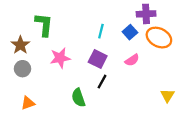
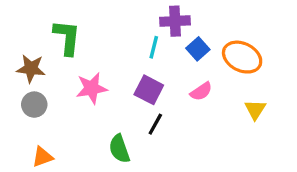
purple cross: (146, 14) -> (175, 21), moved
brown star: (20, 45) -> (31, 69), turned -30
yellow triangle: (168, 96) -> (255, 109), moved

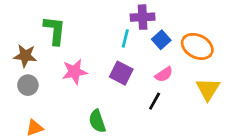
yellow triangle: (255, 109) -> (208, 89), size x1.4
black line: (155, 124) -> (155, 101), moved

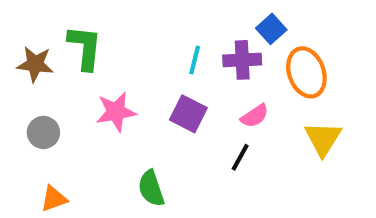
purple cross: (143, 17) -> (242, 60), moved
blue square: (161, 40) -> (271, 29), moved
orange ellipse: (197, 46) -> (306, 72), turned 44
brown star: (25, 56) -> (35, 64), moved

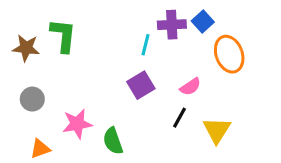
purple cross: (242, 60) -> (172, 25), moved
pink star: (116, 112) -> (77, 124), moved
purple square: (188, 114) -> (141, 85), turned 32
yellow triangle: (323, 139) -> (217, 130), moved

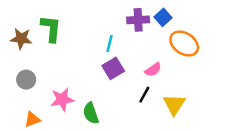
cyan line: (145, 45) -> (110, 44), moved
orange ellipse: (229, 54) -> (184, 44), turned -36

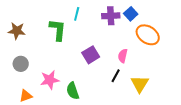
green L-shape: (51, 29) -> (58, 30), moved
cyan line: (110, 44) -> (77, 14), moved
pink semicircle: (153, 70) -> (123, 56), turned 136

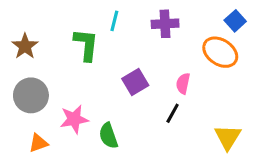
blue square: (131, 14) -> (235, 21), moved
brown star: (17, 31) -> (25, 46), turned 30
gray circle: (21, 64) -> (31, 95), size x1.5
yellow triangle: (140, 84) -> (228, 137), moved

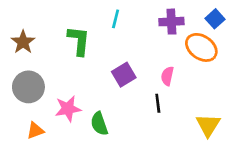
cyan line: (114, 21) -> (116, 19), moved
purple cross: (165, 24) -> (171, 22), moved
black line: (173, 113) -> (158, 103), turned -36

